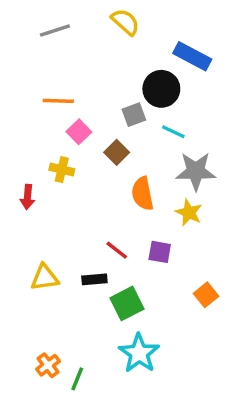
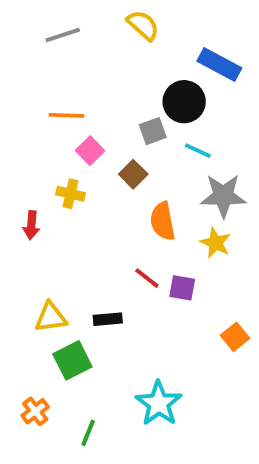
red line: (117, 250) -> (147, 278), moved
green square: (127, 303) -> (72, 360), moved
orange cross: (48, 365) -> (35, 411), moved

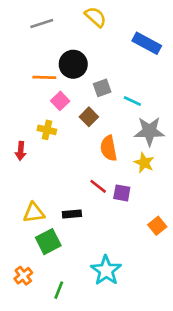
black circle: (184, 102) -> (73, 64), moved

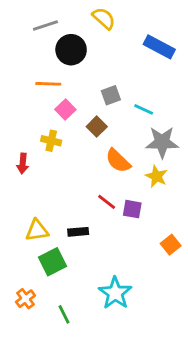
black circle: (73, 64) -> (71, 50), moved
orange semicircle: (109, 148) -> (118, 161), turned -35
green line: (59, 290) -> (64, 314), turned -48

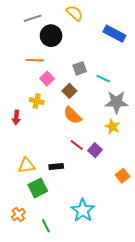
orange semicircle: (118, 161) -> (72, 115), moved
purple square: (132, 209) -> (95, 150), turned 32

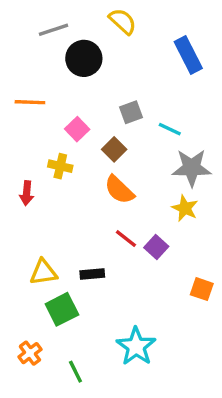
blue rectangle: (114, 34) -> (188, 55), turned 35
orange line: (35, 60) -> (30, 102), moved
orange square: (123, 176) -> (202, 289), turned -32

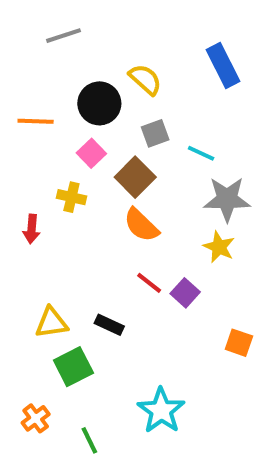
yellow semicircle: (123, 21) -> (145, 79), moved
black circle: (84, 58) -> (99, 103), moved
brown square: (114, 149) -> (135, 177), size x1.4
black rectangle: (92, 274) -> (109, 325), turned 30

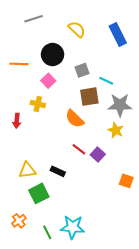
yellow semicircle: (145, 79) -> (77, 29), moved
brown square: (135, 177) -> (89, 97), moved, turned 36
cyan star: (161, 410) -> (73, 227), moved, turned -30

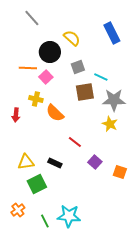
gray line: (34, 19) -> (32, 18), turned 66
yellow semicircle: (77, 29) -> (72, 38), moved
orange line: (19, 64) -> (28, 68), moved
orange semicircle: (75, 119) -> (55, 113), moved
purple square: (98, 155) -> (95, 162), moved

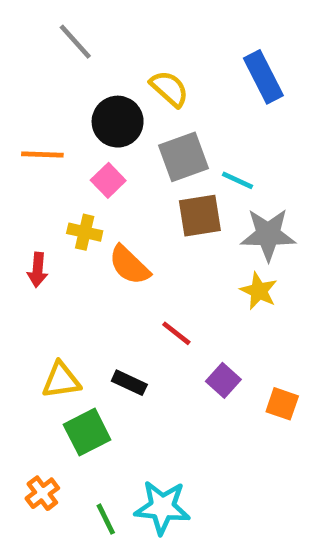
gray square: (78, 67) -> (183, 157), size x1.5
orange line: (28, 68) -> (42, 155), moved

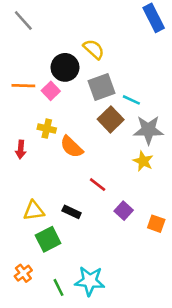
gray line: (75, 42) -> (23, 21), moved
blue rectangle: (263, 77) -> (154, 18), moved
pink square: (108, 180) -> (51, 91), moved
brown square: (200, 216) -> (111, 119), turned -35

